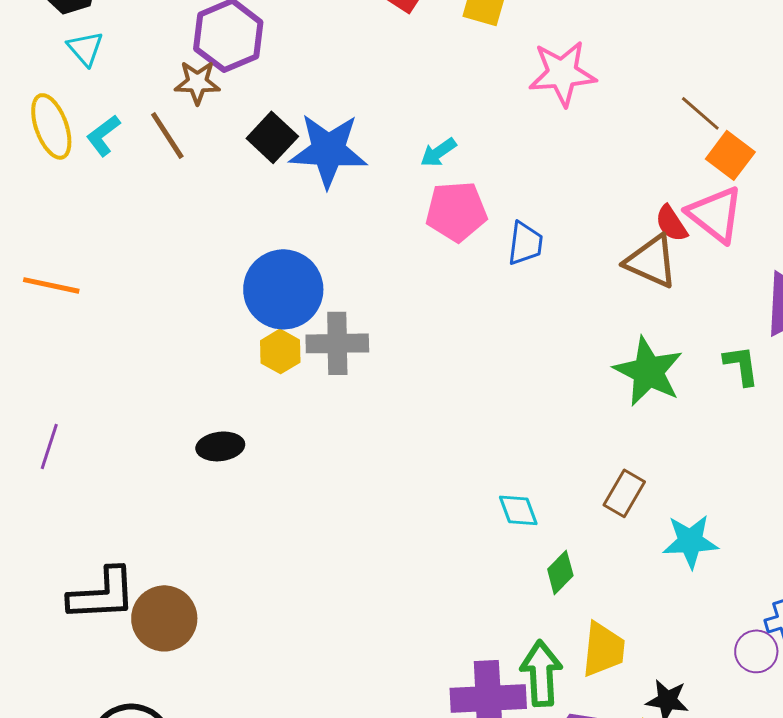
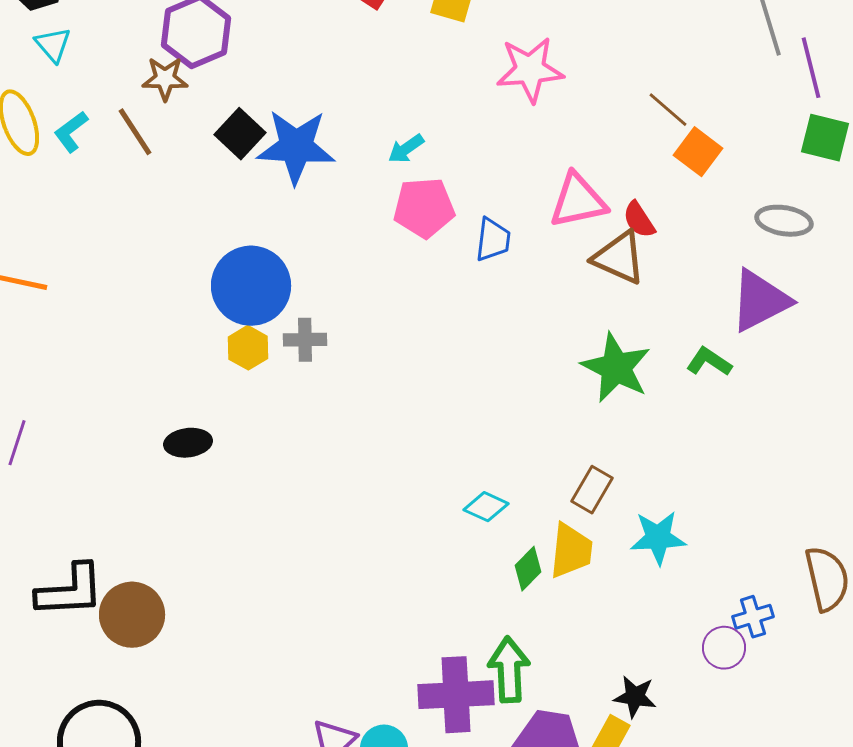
pink triangle: (715, 214) -> (578, 201), moved, turned -50
gray cross: (337, 343) -> (305, 340), size x0.7
green L-shape: (741, 365) -> (709, 362), turned -48
cyan diamond: (518, 510) -> (486, 507), turned -45
yellow trapezoid: (603, 649) -> (571, 551), moved

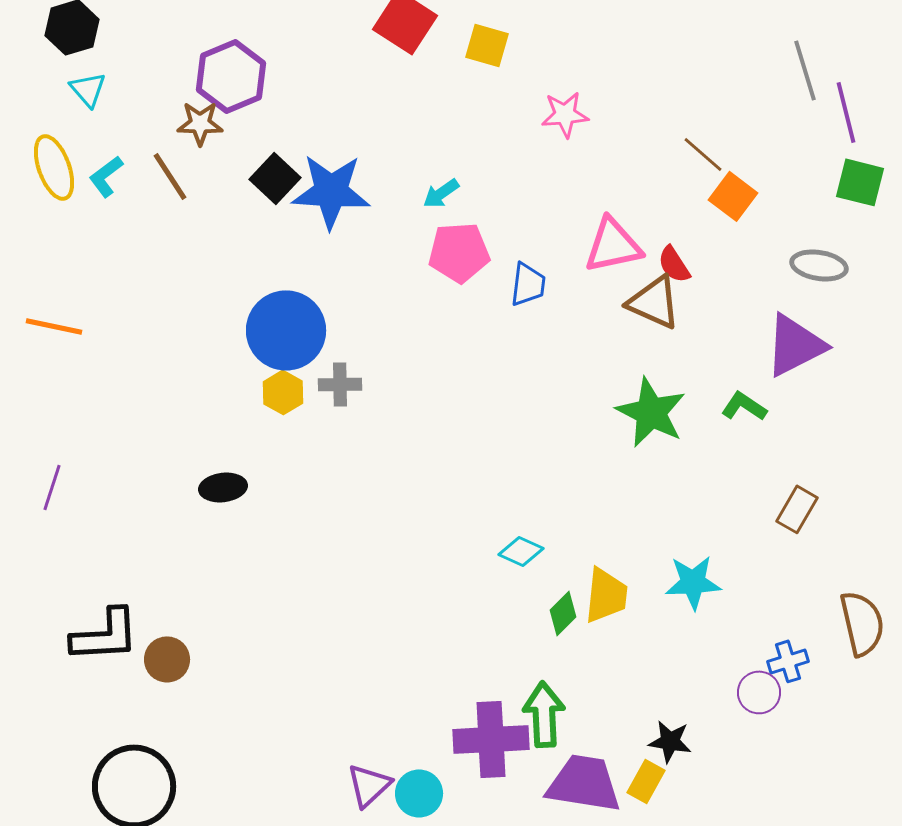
pink star: (530, 70) -> (565, 114), size x0.7
brown rectangle: (592, 490) -> (797, 509), moved
brown circle: (132, 615) -> (167, 659), size x0.7

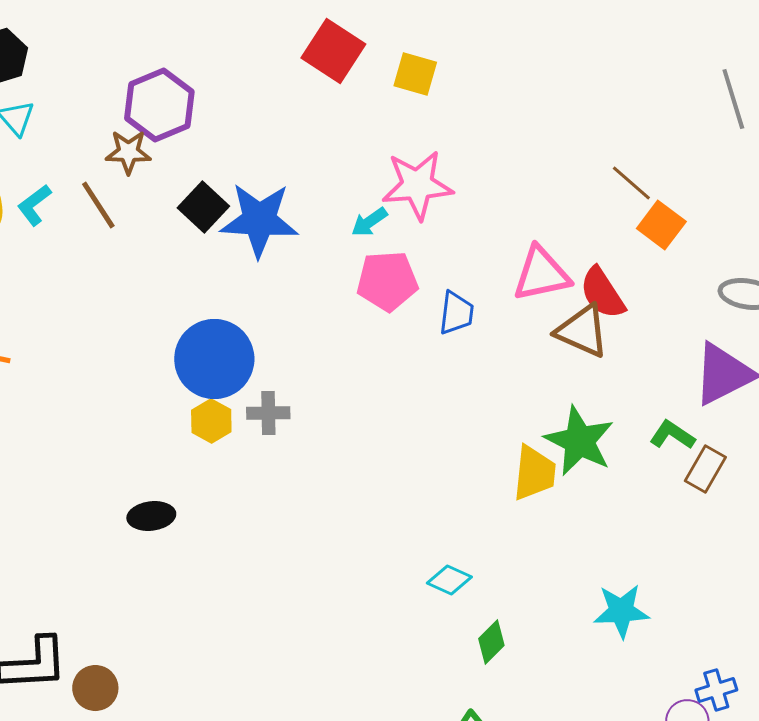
pink star: (565, 114) -> (417, 185), moved, size x1.5
red semicircle: (674, 264) -> (602, 293), size x1.4
brown rectangle: (797, 509) -> (705, 469), moved
yellow trapezoid: (606, 595) -> (534, 473), moved

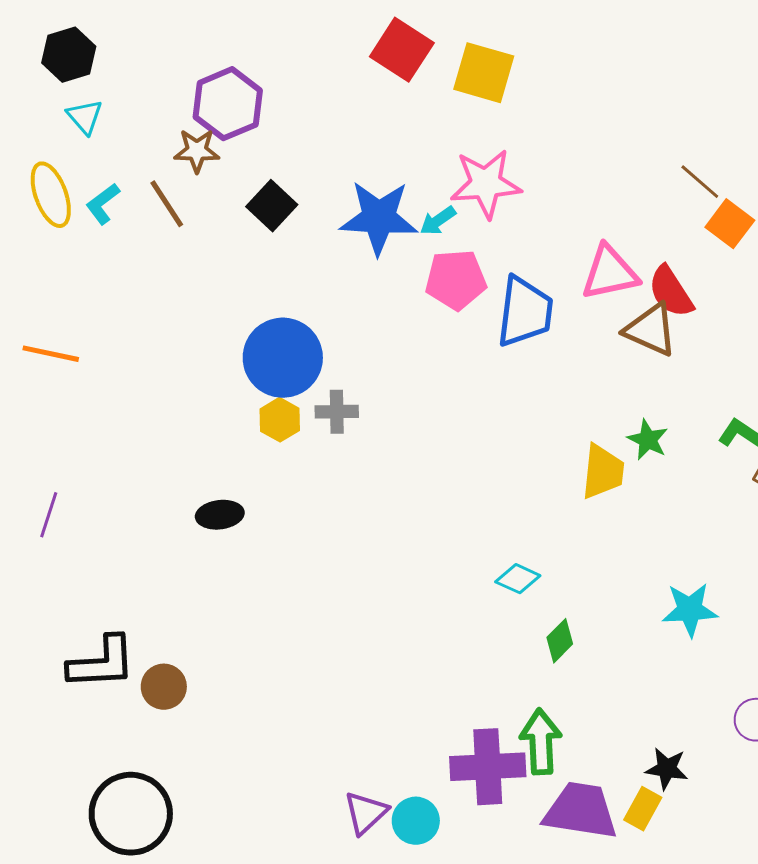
yellow square: (415, 74) -> (484, 73), size x1.4
blue star: (259, 220) -> (379, 218), moved
blue trapezoid: (456, 313) -> (525, 312), size x1.6
green star: (579, 441) -> (648, 440), size x0.6

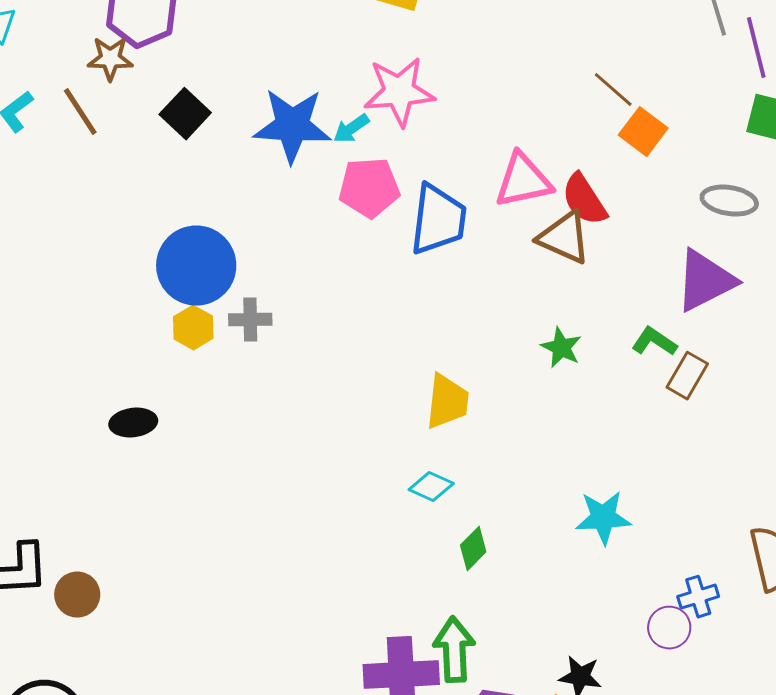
yellow trapezoid: (603, 472) -> (447, 402), moved

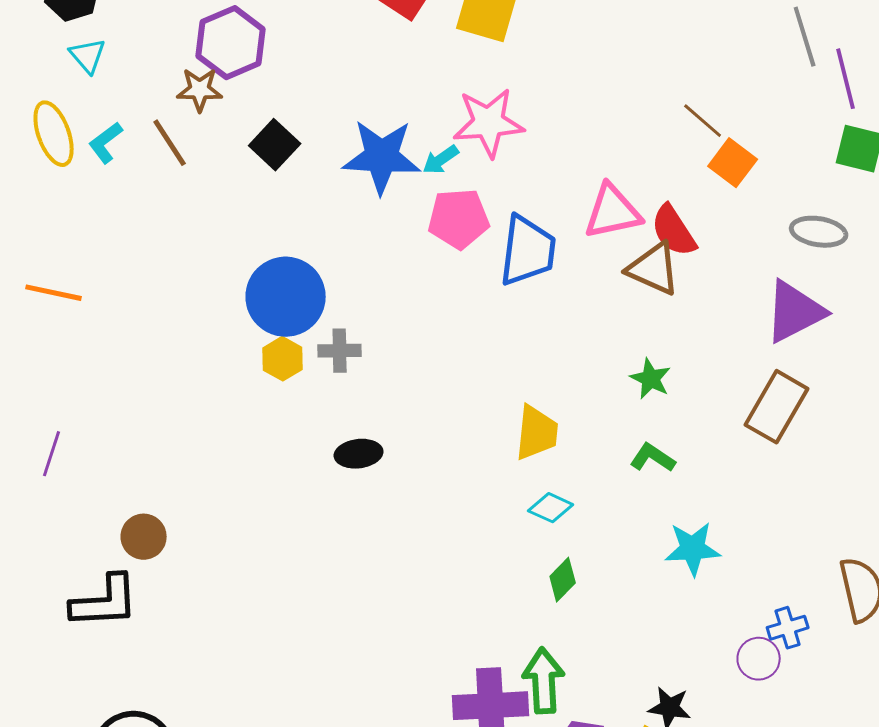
green L-shape: (654, 342) -> (653, 458), moved
brown rectangle: (687, 376) -> (777, 407), size x1.5
black ellipse: (133, 423) -> (359, 454), moved
cyan diamond: (431, 487) -> (551, 508), moved
brown circle: (77, 595) -> (144, 537), moved

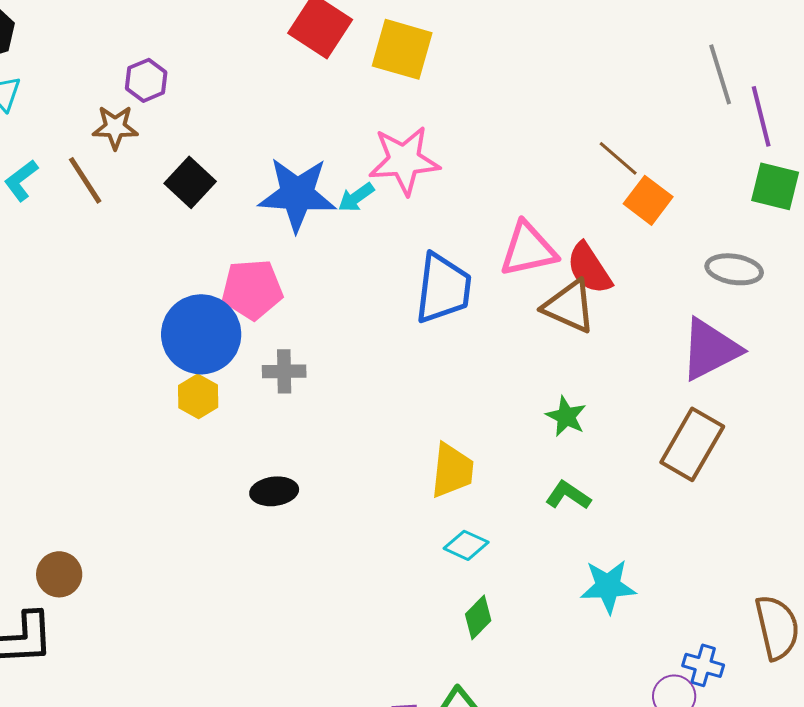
purple hexagon: (231, 43) -> (146, 80), size x0.6
pink pentagon: (459, 219) -> (252, 289), moved
gray cross: (340, 351) -> (284, 371), moved
blue cross: (788, 628) -> (703, 665), turned 33

